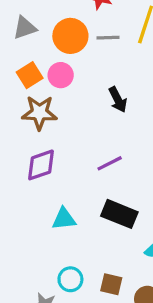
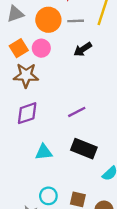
black arrow: (118, 100) -> (83, 49), moved, turned 84

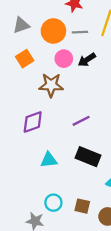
pink circle: (41, 48) -> (64, 59), moved
brown star: (26, 75) -> (51, 85), moved

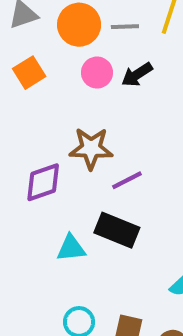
brown star: (51, 85) -> (91, 148), moved
black rectangle: (88, 157) -> (117, 230), moved

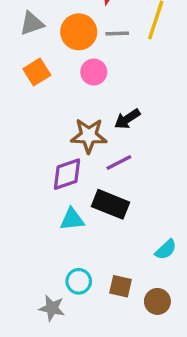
black arrow: (137, 75) -> (127, 119), moved
purple diamond: (43, 182) -> (67, 174), moved

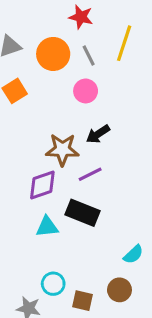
gray line: (117, 34) -> (89, 56), turned 65
pink circle: (94, 72) -> (86, 91), moved
brown square: (121, 286) -> (82, 301), moved
brown circle: (157, 301) -> (119, 290), moved

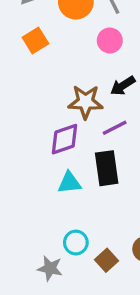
black rectangle: (82, 213) -> (107, 168), turned 60
brown square: (82, 301) -> (107, 260), turned 35

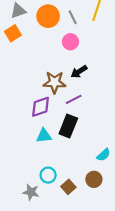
orange square: (35, 40) -> (13, 33), moved
black rectangle: (107, 168) -> (68, 126), turned 30

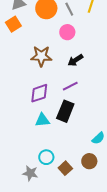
brown star: (54, 82) -> (41, 56), moved

